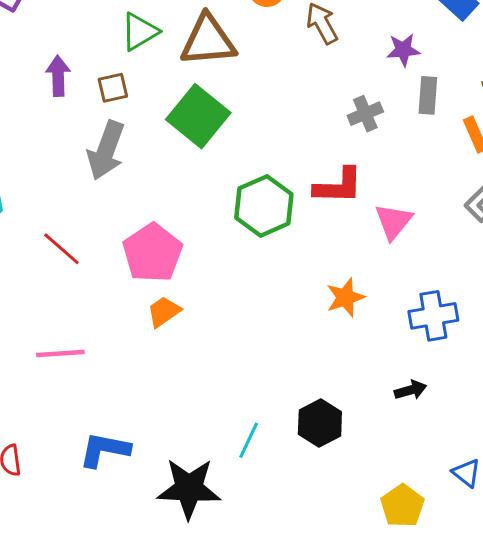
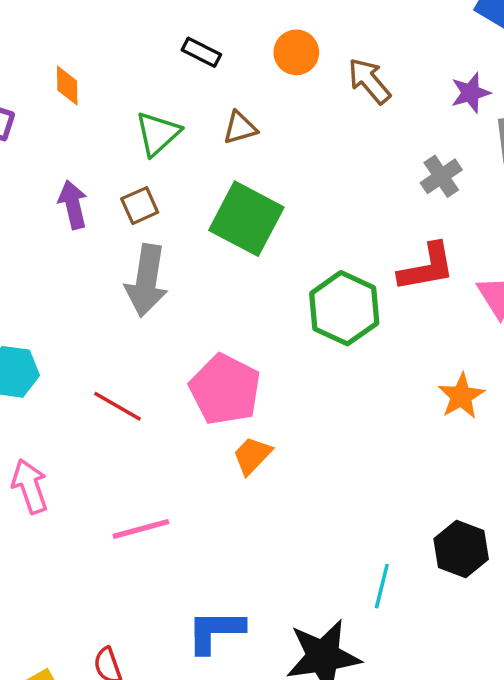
brown triangle: (208, 40) -> (240, 128), size x0.5

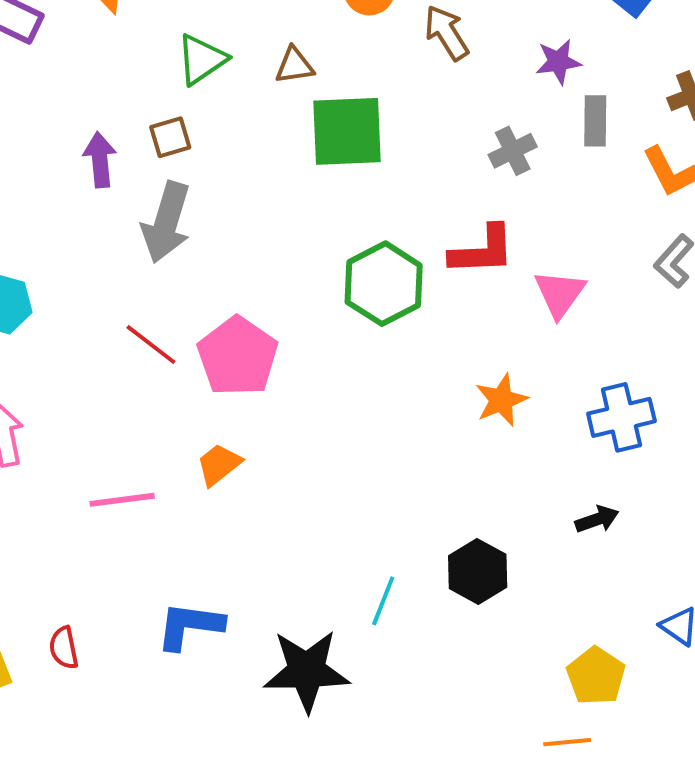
purple arrow: (73, 205) -> (100, 160), moved
green square: (246, 219) -> (347, 131), moved, turned -38
red line: (118, 406) -> (151, 344), moved
orange trapezoid: (252, 456) -> (219, 465), moved

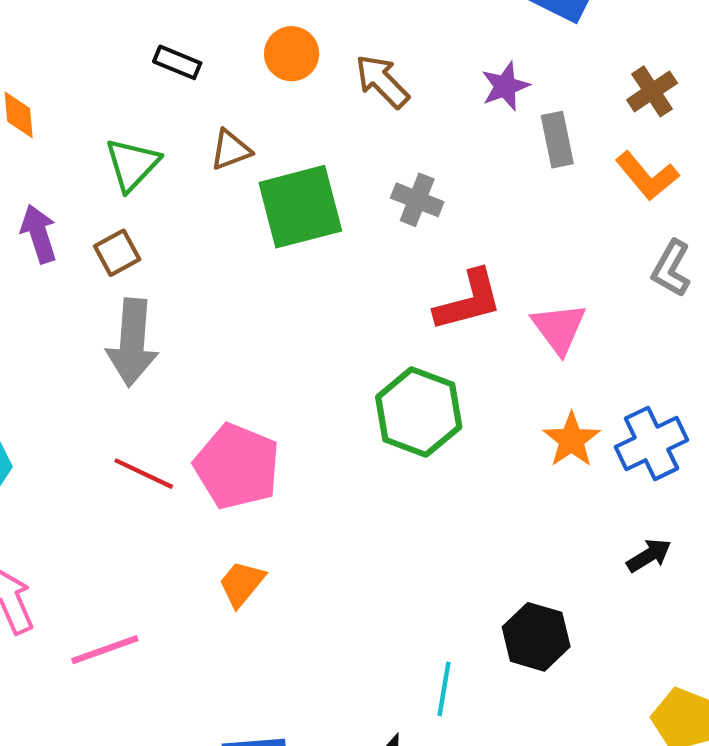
gray cross: (513, 151) -> (417, 200), moved, turned -30
purple arrow: (100, 160) -> (39, 234), moved
green hexagon: (384, 284) -> (419, 412), moved
orange star: (501, 400) -> (571, 440), moved
pink line: (122, 500) -> (105, 650), moved

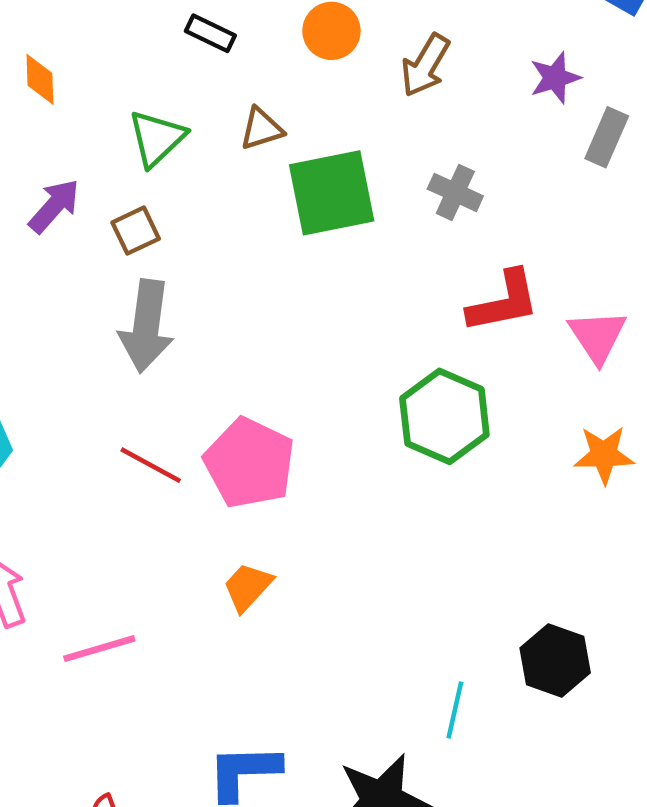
brown arrow: (382, 81) -> (425, 65), turned -108
gray rectangle: (557, 140) -> (607, 137), turned 32
purple arrow: (39, 234) -> (54, 206), turned 56
orange star: (571, 440) -> (604, 455), turned 30

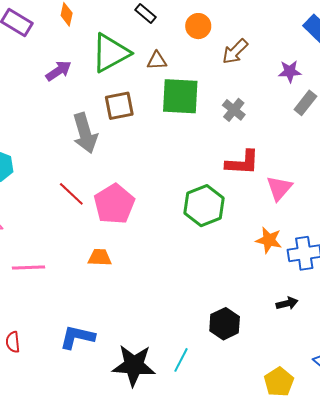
green triangle: (157, 138) -> (111, 53), size x1.5
brown square: (136, 231) -> (119, 106), moved, size x1.4
gray arrow: (146, 326) -> (85, 133), turned -39
orange trapezoid: (248, 587) -> (100, 257), turned 35
cyan line: (455, 710) -> (181, 360), moved

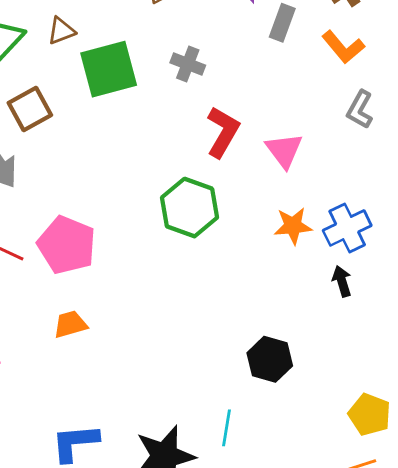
red L-shape: (242, 163) -> (223, 132), turned -45
black arrow: (287, 303) -> (342, 281), moved, turned -75

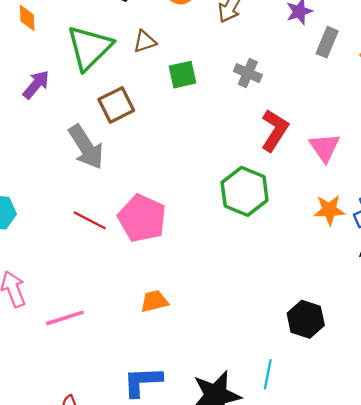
green square: (109, 69) -> (183, 75), size x0.6
orange trapezoid: (70, 324) -> (154, 301), moved

